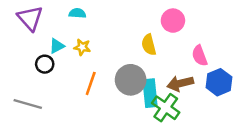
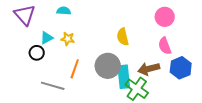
pink circle: (173, 21) -> (165, 17), moved
gray line: (28, 104) -> (53, 86), moved

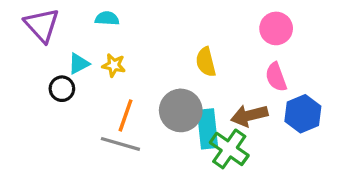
gray line: (53, 86) -> (120, 144), moved

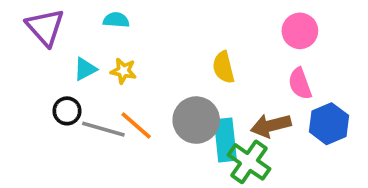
black circle: (62, 89) -> (67, 111), moved
orange line: (125, 115) -> (136, 125), turned -68
gray line: (120, 144) -> (103, 129), moved

